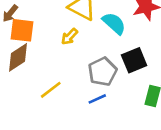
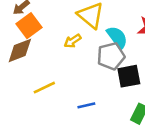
orange square: (22, 30) -> (29, 26), turned 35
gray pentagon: (103, 72) -> (111, 56), moved

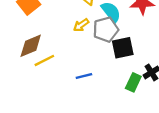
yellow arrow: (73, 41) -> (81, 25), moved
brown diamond: (20, 50) -> (31, 46), moved

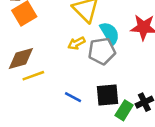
black square: (123, 48) -> (108, 95), moved
blue line: (84, 76) -> (73, 97), turned 35

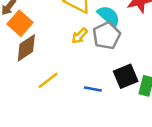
brown diamond: (21, 59) -> (26, 48), moved

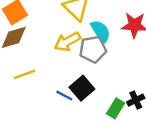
yellow arrow: (80, 36) -> (67, 42), size x1.5
black square: (126, 76) -> (82, 88), moved, turned -35

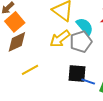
black square: (82, 88) -> (77, 74), turned -36
blue line: (64, 96) -> (88, 82), moved

